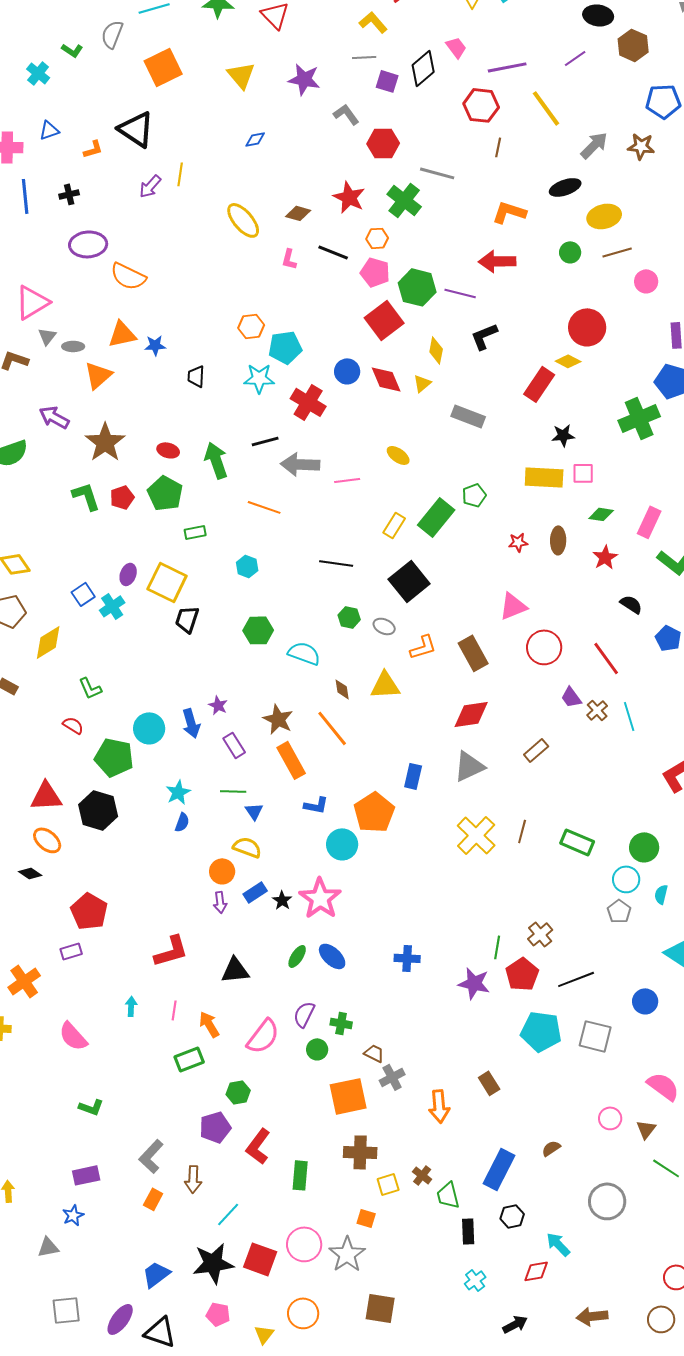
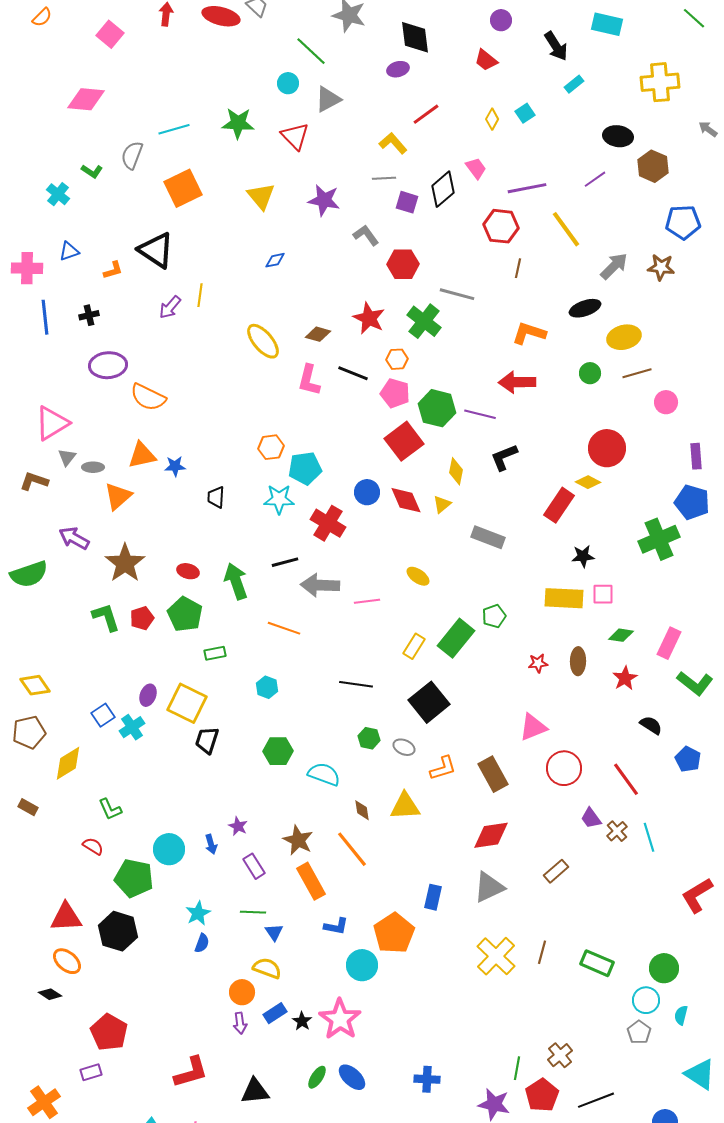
pink L-shape: (289, 259) -> (309, 380), size x1.5
blue arrow: (191, 723) -> (211, 844), size x0.7

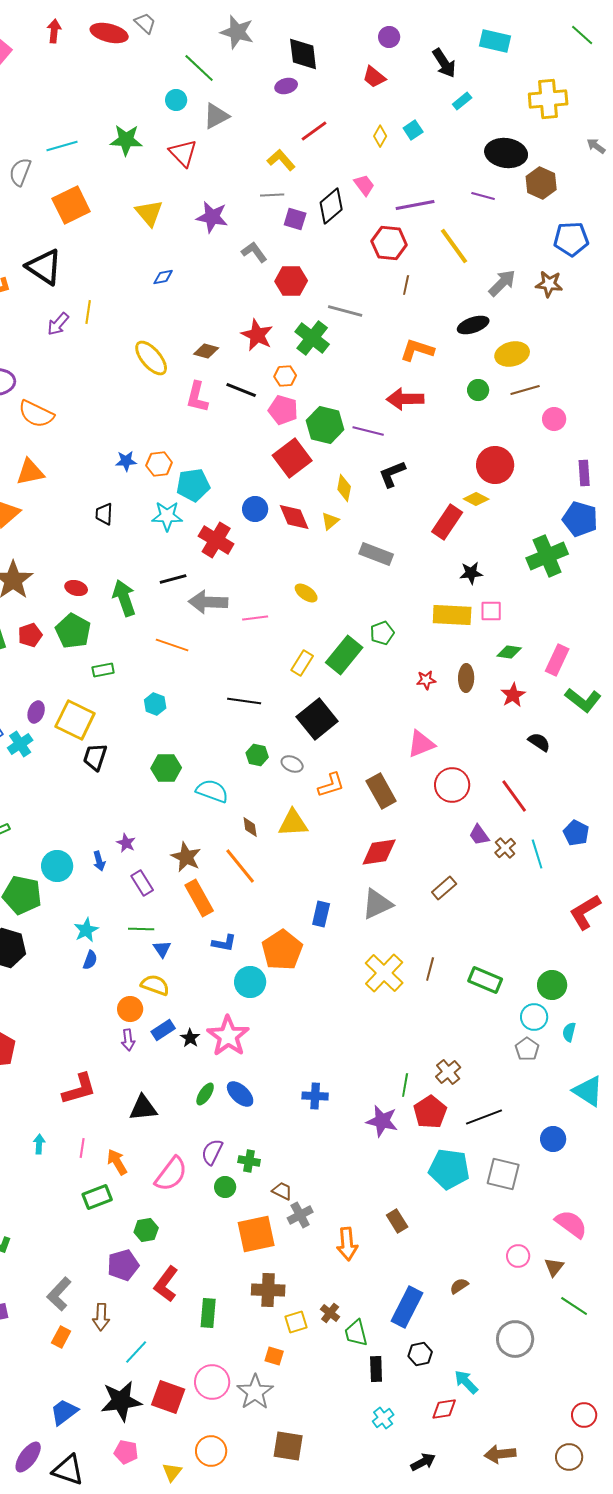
black ellipse: (618, 136) -> (506, 153), size x1.4
purple line: (595, 179) -> (483, 196), turned 50
blue star: (175, 466) -> (126, 461), moved
blue pentagon: (688, 759) -> (576, 833), moved

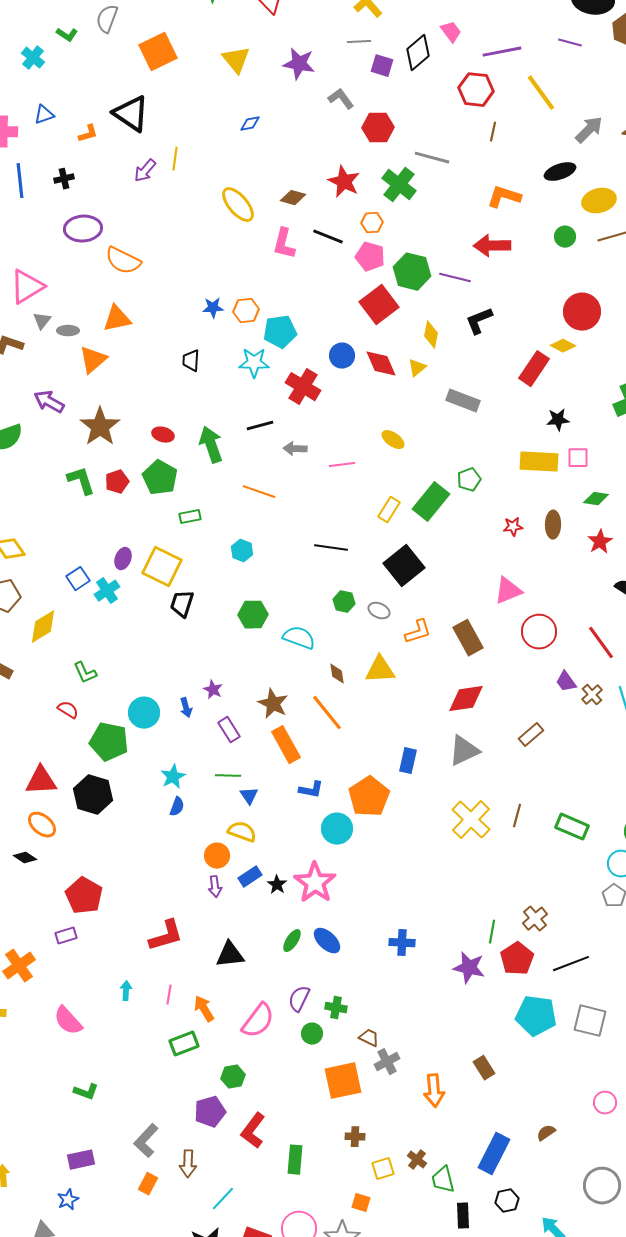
gray arrow: (208, 602) -> (295, 449), size x0.6
brown cross: (268, 1290) -> (355, 1137), size x0.6

